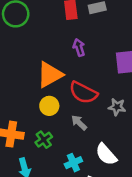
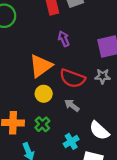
gray star: (117, 107) -> (103, 76), moved

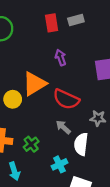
gray star: (103, 76) -> (98, 118), moved
yellow circle: (44, 94) -> (13, 99), moved
white semicircle: (99, 131) -> (81, 144), moved, turned 50

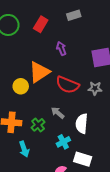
red rectangle: (52, 23) -> (41, 24), moved, turned 42
gray star: (98, 118) -> (95, 88), moved
gray arrow: (63, 127) -> (58, 113), moved

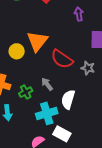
purple arrow: (61, 48) -> (79, 14), moved
orange triangle: (39, 72) -> (37, 41), turned -30
cyan cross: (63, 142) -> (47, 113), size x1.5

